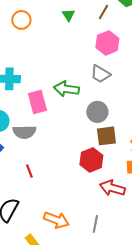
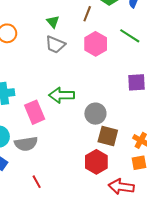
gray trapezoid: (100, 74) -> (55, 45), moved
brown square: (106, 136) -> (108, 136), turned 30

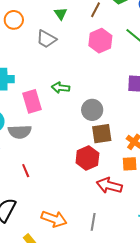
gray trapezoid: (55, 45) -> (46, 39), moved
green arrow: (62, 95) -> (61, 88), size x0.7
brown square: (108, 136) -> (102, 134), turned -30

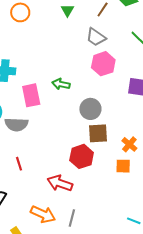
gray trapezoid: (46, 39) -> (96, 37), moved
pink hexagon: (100, 41) -> (103, 64), moved
red arrow: (109, 185) -> (60, 183), moved
gray line: (93, 222) -> (72, 218), moved

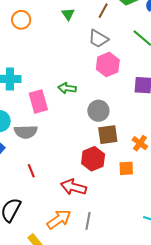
orange square: (123, 166) -> (126, 168), moved
orange arrow: (43, 214) -> (59, 219), turned -55

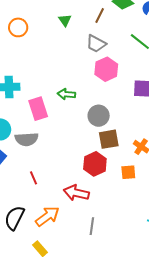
orange arrow: (59, 219) -> (47, 216), moved

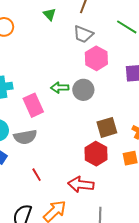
gray circle: (99, 116) -> (83, 90), moved

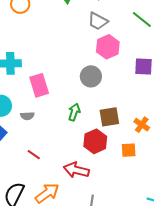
green arrow: (60, 88) -> (74, 112), moved, turned 102
gray semicircle: (25, 137) -> (27, 116), size x0.6
red line: (37, 175) -> (34, 155), turned -32

